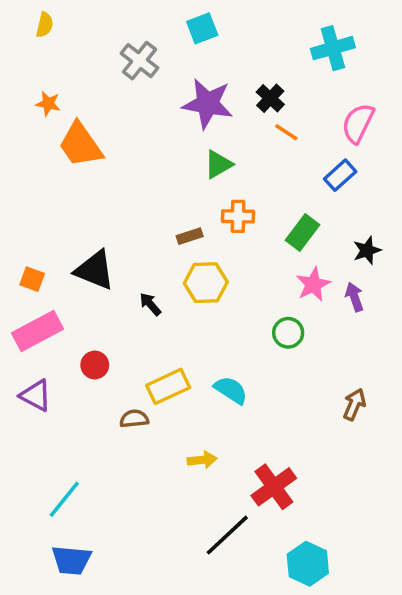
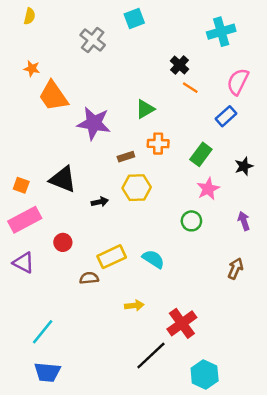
purple star: (208, 104) -> (94, 123), moved
purple arrow: (354, 297) -> (244, 221), moved
black arrow: (150, 304) -> (100, 202), turned 119

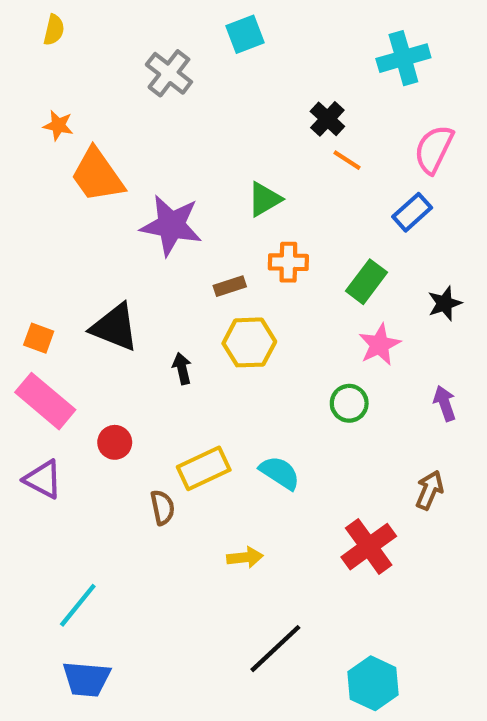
black arrow: (100, 202) -> (182, 369), turned -91
pink rectangle: (25, 220) -> (45, 401), turned 68
brown semicircle: (89, 278) -> (162, 507), turned 84
red cross: (182, 323) -> (369, 547), moved

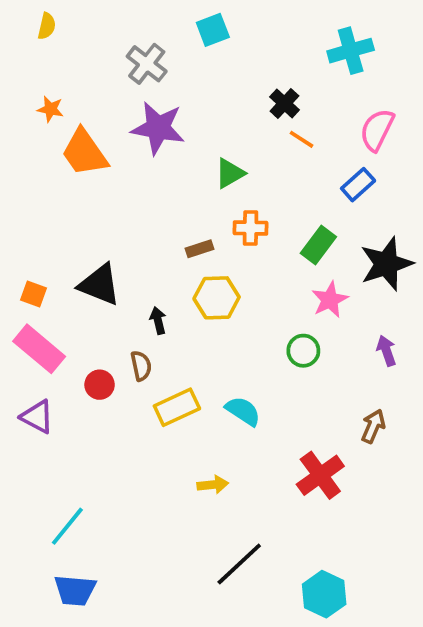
purple star: (171, 225) -> (158, 128), moved
black star: (445, 303) -> (386, 264), size x1.8
brown semicircle: (162, 507) -> (141, 366), moved

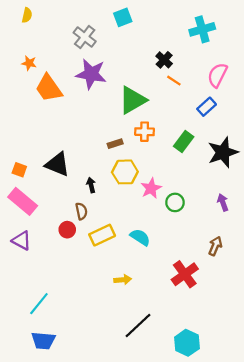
green triangle: (230, 173) -> (133, 100), size x1.6
pink star: (330, 300) -> (151, 188), moved
red circle: (100, 385) -> (67, 230), moved

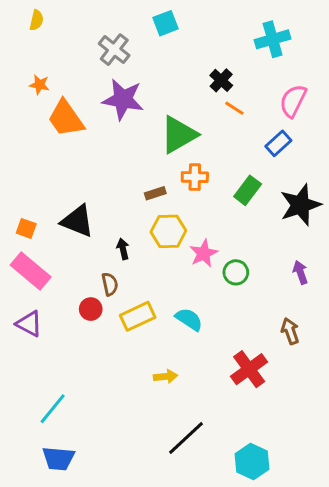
brown arrow: (215, 246) -> (290, 331), turned -42

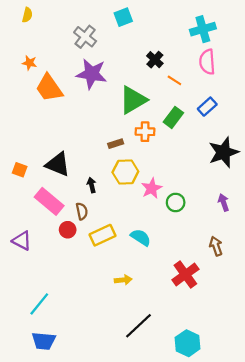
black cross: (221, 80) -> (155, 60), moved
pink semicircle: (293, 101) -> (207, 62), moved, turned -30
green rectangle: (248, 190) -> (173, 117), moved
pink rectangle: (31, 271) -> (49, 201), moved

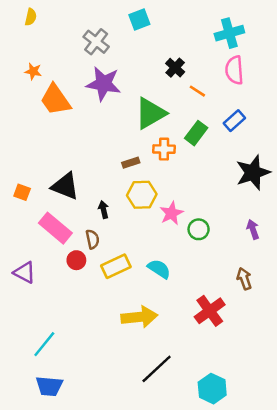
yellow arrow: (123, 280) -> (139, 317), size x1.8

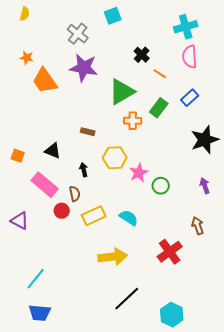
brown rectangle: (131, 163) -> (88, 132), moved, turned 32
black triangle: (65, 186) -> (53, 151), size x0.7

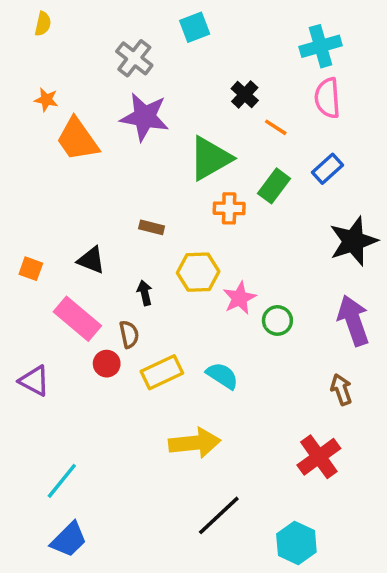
purple arrow: (205, 186) -> (353, 320), size x1.8
red cross: (170, 252) -> (319, 457), moved
blue trapezoid: (40, 313) -> (69, 540), turned -50

